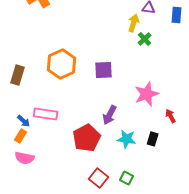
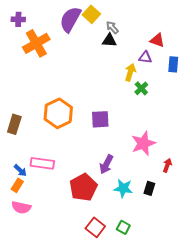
red arrow: (171, 116) -> (167, 165), turned 48

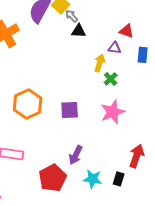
gray arrow: (112, 27) -> (72, 16), moved
pink star: (143, 143) -> (113, 112), moved
red arrow: (167, 165) -> (137, 156), size x1.6

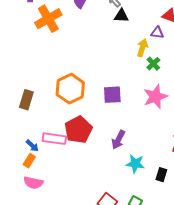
red pentagon: (53, 178) -> (78, 130), moved
black rectangle: (119, 179) -> (161, 175), moved

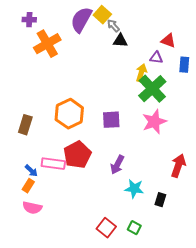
green cross: (153, 64) -> (152, 89), size x2.0

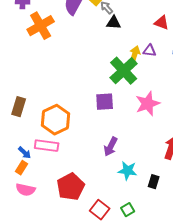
purple triangle: (156, 58) -> (150, 51), moved
green cross: (152, 89) -> (124, 71), moved
orange hexagon: (69, 114) -> (56, 120), moved
red pentagon: (77, 155) -> (71, 187), moved
green square: (134, 228) -> (128, 210), turned 32

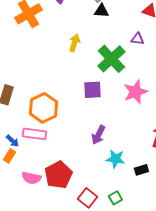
yellow arrow: (135, 55) -> (74, 43), moved
black rectangle: (154, 182) -> (141, 170), turned 56
pink semicircle: (26, 190) -> (31, 178), moved

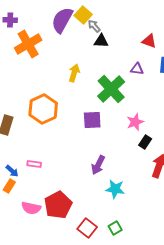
pink star: (135, 92) -> (135, 122), size x0.7
orange hexagon: (43, 108) -> (43, 109), moved
pink rectangle: (34, 134) -> (34, 164), size x0.6
black rectangle: (141, 170) -> (145, 142), moved, turned -40

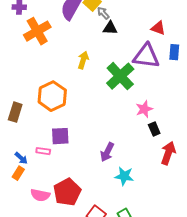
purple triangle: (137, 69) -> (146, 56), size x2.0
purple square: (92, 120) -> (60, 136), moved
black rectangle: (145, 142) -> (154, 129), turned -56

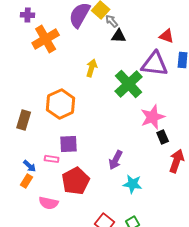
pink star: (144, 109) -> (153, 117), size x1.4
red pentagon: (67, 192) -> (76, 181), moved

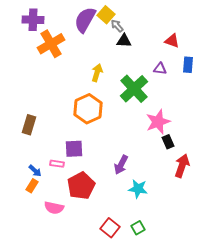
purple cross: (28, 15) -> (33, 20), size x1.5
purple triangle: (155, 64) -> (160, 69), size x0.5
orange hexagon: (61, 104) -> (88, 109), moved

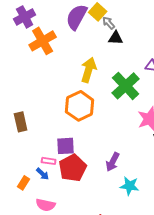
purple cross: (33, 20) -> (25, 17), turned -30
yellow arrow: (97, 73) -> (89, 70), size x1.4
brown rectangle: (29, 125) -> (21, 122), turned -30
blue arrow: (35, 171) -> (43, 174), moved
red pentagon: (81, 186) -> (73, 168), moved

